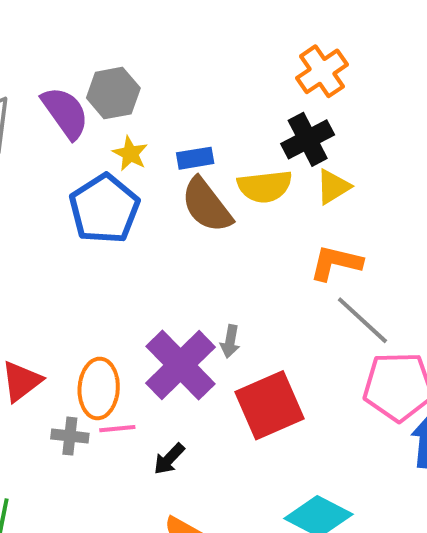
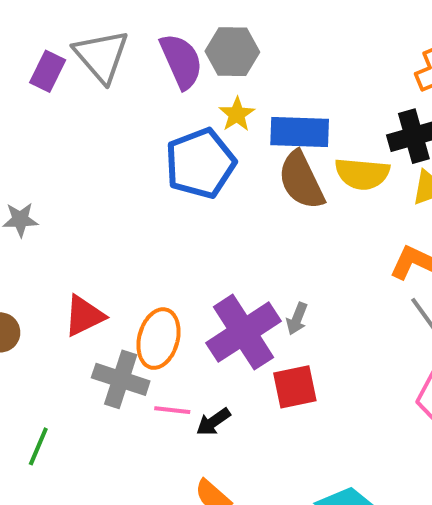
blue rectangle: (195, 158) -> (300, 132), size x1.6
red square: (270, 405) -> (295, 387), moved, size x0.7
pink line: (117, 429) -> (172, 410), moved
gray cross: (70, 436) -> (121, 379), size x1.5

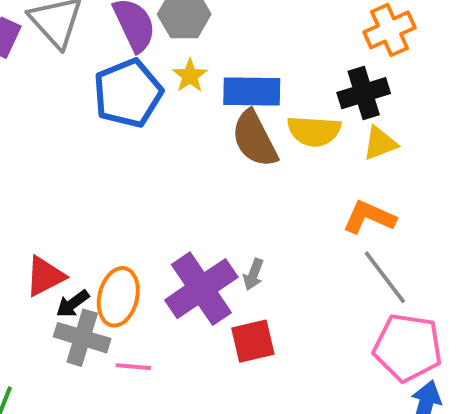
blue pentagon: (200, 163) -> (128, 93), moved
black arrow: (213, 422) -> (73, 304), moved

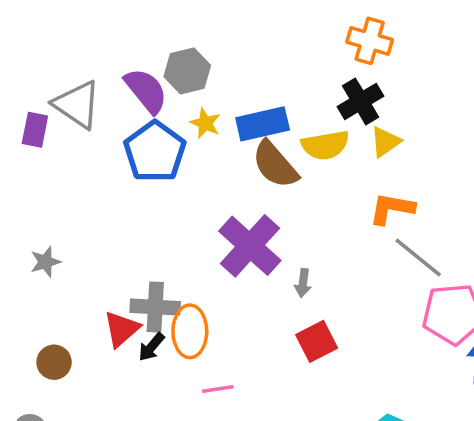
orange cross: (389, 30) -> (370, 41), turned -36
purple cross: (201, 289) -> (250, 246), moved
gray cross: (82, 338) -> (155, 307), moved

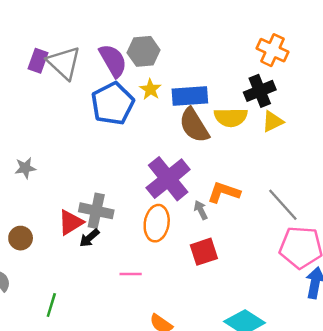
purple rectangle: (35, 130) -> (38, 61), moved
orange L-shape: (392, 209) -> (224, 192), moved
gray arrow: (303, 283) -> (201, 210), turned 138
orange ellipse: (190, 331) -> (157, 223), moved

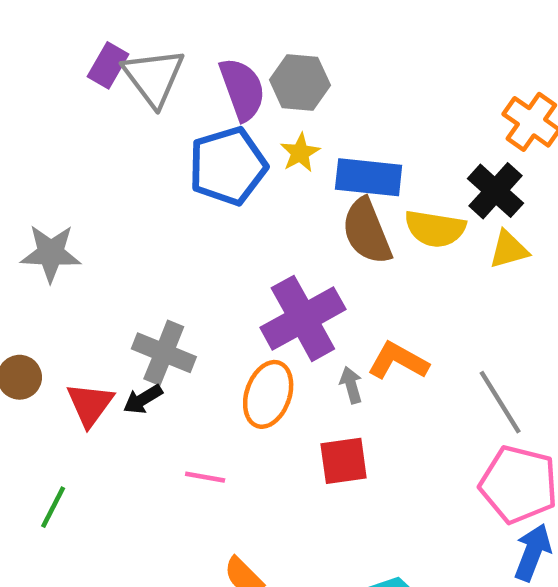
black cross: (260, 91) -> (495, 191), turned -36
gray star: (25, 168) -> (51, 253), size x1.5
red triangle: (71, 222) -> (90, 404), moved, turned -32

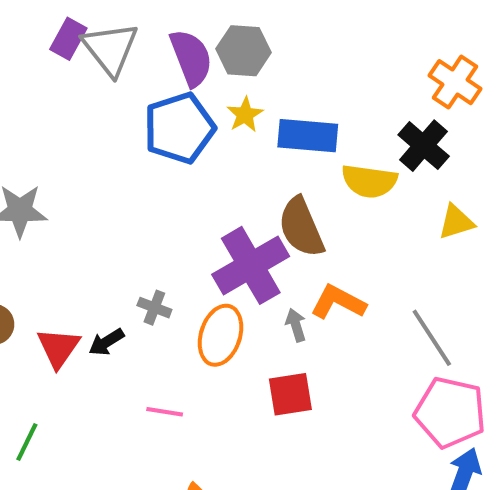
brown semicircle: (367, 231) -> (301, 227), moved
yellow triangle: (509, 250) -> (456, 222), moved
gray cross: (164, 353) -> (154, 308), moved, size x0.6

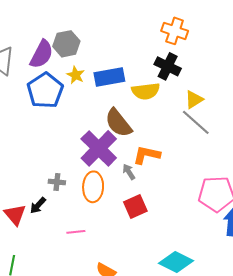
purple semicircle: (191, 58) -> (42, 54), turned 64
gray line: (432, 338) -> (196, 122), moved

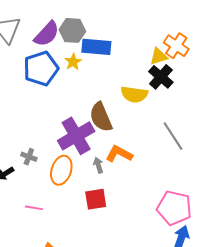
blue rectangle: (109, 77) -> (96, 47), moved
yellow triangle: (194, 100) -> (159, 56), moved

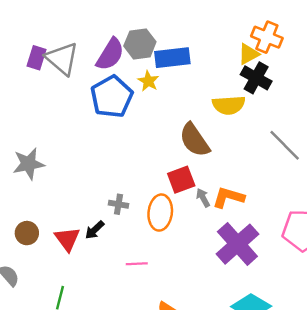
purple cross: (76, 136) -> (237, 244), moved
orange L-shape: (119, 154) -> (228, 197), moved
red square: (96, 199) -> (181, 180), moved

